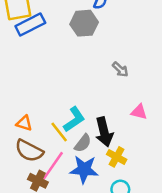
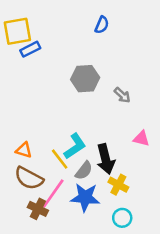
gray hexagon: (84, 23) -> (85, 79), moved
blue rectangle: (30, 24) -> (30, 49), size x0.7

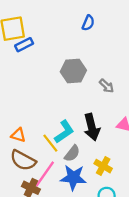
black arrow: (106, 159) -> (92, 127), moved

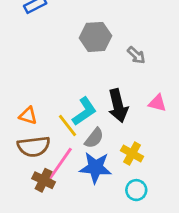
brown semicircle: (23, 160) -> (34, 146), turned -35

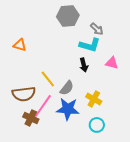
black arrow: (118, 106) -> (84, 65), size x0.6
cyan L-shape: (84, 111) -> (90, 45), moved, turned 50
orange triangle: (28, 116) -> (20, 45), moved

